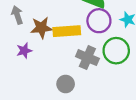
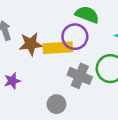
purple circle: (99, 21) -> (75, 37), moved
purple star: (24, 51) -> (12, 81), moved

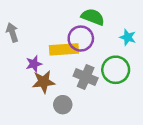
brown star: (31, 44) -> (43, 82), moved
purple star: (12, 81) -> (34, 64), moved

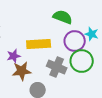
purple circle: (81, 39) -> (75, 41), moved

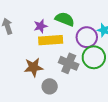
green semicircle: (63, 17) -> (65, 19), moved
purple star: (14, 56) -> (41, 26), moved

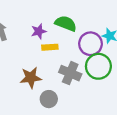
yellow rectangle: (51, 40) -> (50, 47), size x0.6

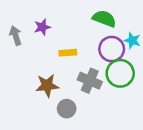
green semicircle: (66, 23) -> (104, 19), moved
purple star: (39, 31) -> (42, 27), moved

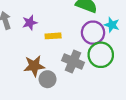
purple star: (42, 27) -> (30, 23), moved
gray circle: (67, 109) -> (48, 79), moved

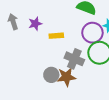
brown star: (34, 66) -> (66, 77), moved

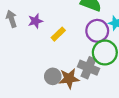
yellow rectangle: (56, 36) -> (58, 34), turned -40
gray cross: (74, 59) -> (89, 68), moved

